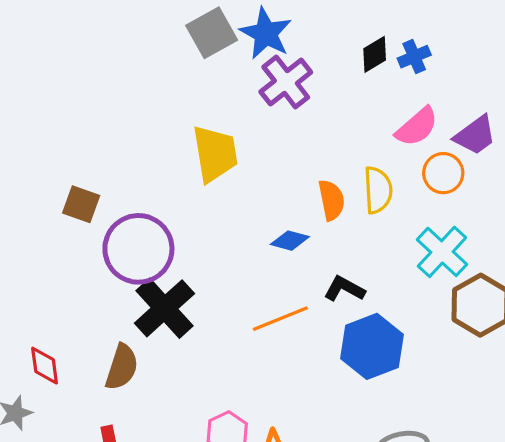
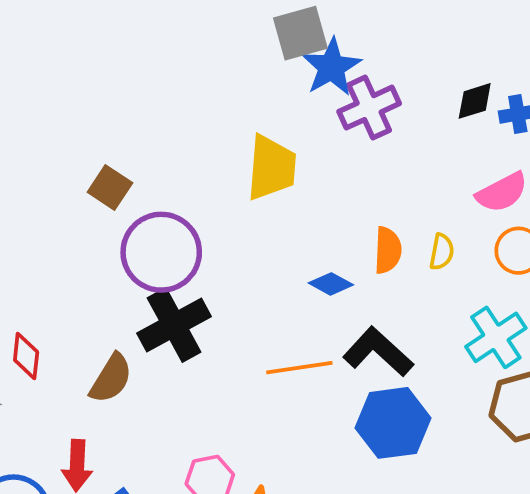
blue star: (266, 33) -> (331, 67), moved
yellow semicircle: (378, 190) -> (442, 252), size x0.7
black L-shape: (344, 289) -> (378, 352), size x1.5

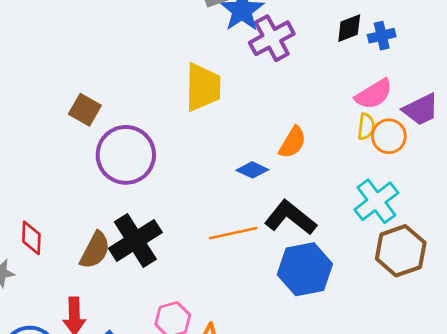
orange semicircle: (388, 250) -> (292, 142), turned 32
yellow semicircle: (442, 252) -> (366, 127), moved
black cross: (174, 325) -> (135, 240), moved

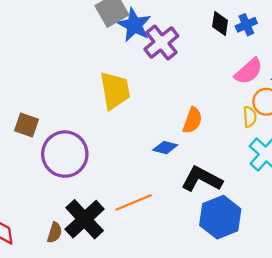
black diamond: (349, 28) -> (220, 23), turned -50
yellow semicircle: (366, 127) -> (250, 117), moved
orange line: (233, 233) -> (134, 202), moved
brown semicircle: (95, 250) -> (55, 233), size x0.7

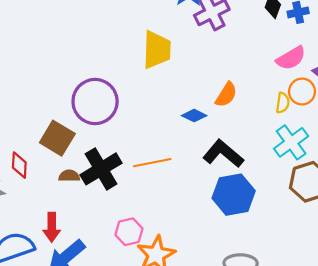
brown square: (27, 125) -> (57, 138), moved, size x1.4
brown semicircle: (55, 233) -> (69, 176), turned -120

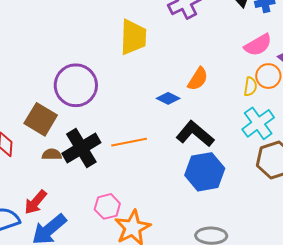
red arrow: (52, 227) -> (35, 202), turned 40

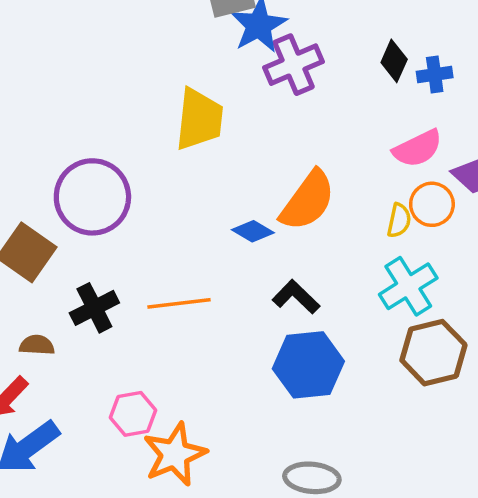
orange semicircle: (198, 79) -> (308, 201), size x1.5
black L-shape: (195, 134) -> (296, 297), size x0.7
black cross: (81, 148) -> (94, 308), size x0.7
brown semicircle: (52, 154) -> (37, 345), moved

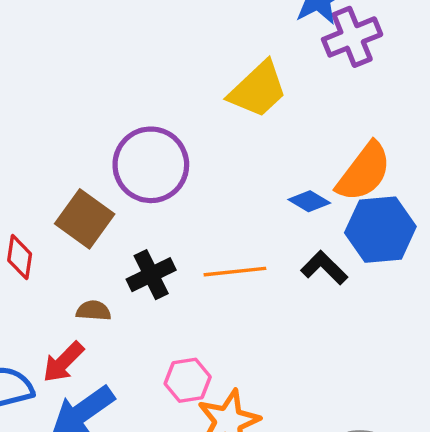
yellow trapezoid: (199, 119) -> (258, 90), turned 40
black L-shape: (296, 297) -> (324, 268), moved
blue hexagon: (308, 365) -> (380, 230), moved

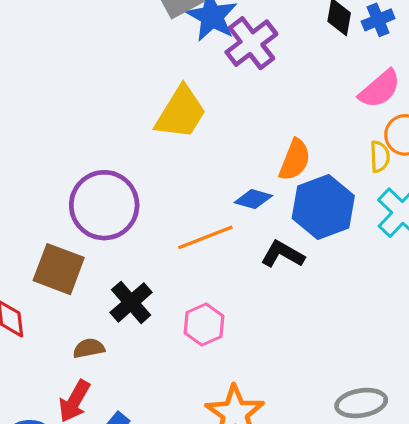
orange semicircle: (364, 172) -> (295, 160), size x0.7
orange line: (235, 272) -> (205, 237), moved
pink hexagon: (188, 380) -> (204, 325), moved

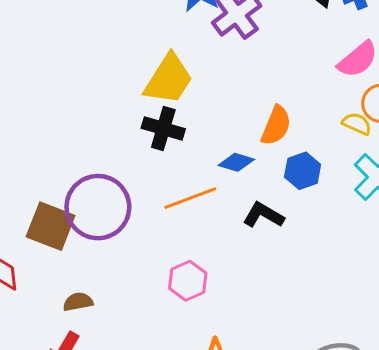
yellow semicircle: (380, 157) -> (357, 124), turned -64
purple circle: (104, 205) -> (98, 207), moved
blue hexagon: (323, 207) -> (303, 171), size x0.6
black cross: (131, 302) -> (163, 129), moved, turned -33

